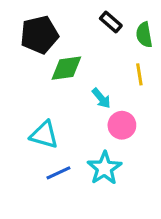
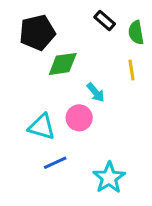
pink circle: (122, 125) -> (79, 118), moved
cyan star: (104, 168) -> (109, 178), moved

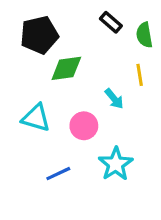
cyan arrow: (96, 92) -> (114, 99), moved
cyan triangle: (42, 127) -> (36, 118), moved
cyan star: (109, 178) -> (116, 164), moved

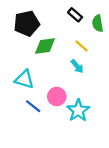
yellow line: (140, 75) -> (81, 46), moved, turned -40
pink circle: (84, 126) -> (57, 96), moved
blue line: (58, 174) -> (33, 106), moved, turned 63

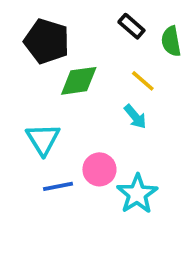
black pentagon: (27, 23) -> (47, 41), turned 30
cyan triangle: (25, 79) -> (43, 139), turned 42
blue line: (33, 106) -> (58, 186), turned -49

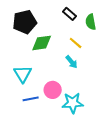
black pentagon: (47, 41) -> (25, 22), turned -30
cyan star: (137, 194) -> (73, 103), turned 30

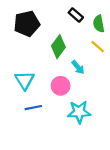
green diamond: (42, 43) -> (58, 47), moved, turned -45
yellow line: (76, 43) -> (98, 47), moved
pink circle: (53, 90) -> (61, 86), moved

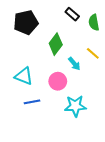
yellow line: (98, 47) -> (93, 53), moved
cyan triangle: (25, 80) -> (24, 76), turned -36

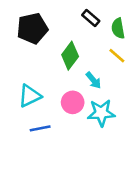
yellow line: (93, 53) -> (117, 56), moved
cyan triangle: (24, 76) -> (30, 96), turned -48
cyan star: (75, 106) -> (101, 113), moved

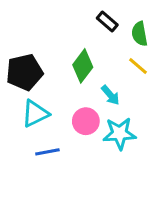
black pentagon: (32, 28) -> (24, 72), moved

